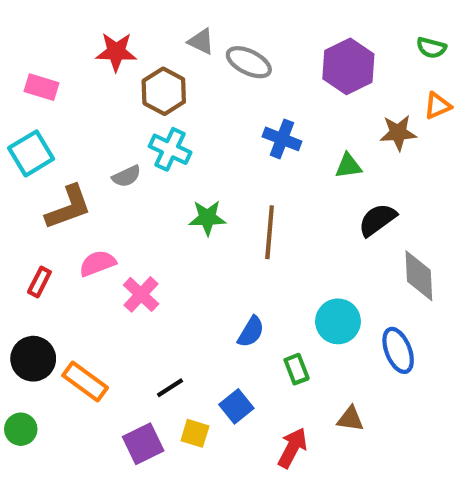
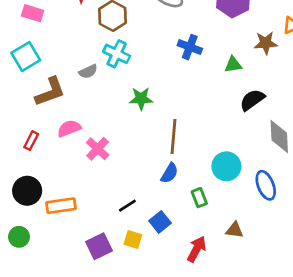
brown line: (270, 232) -> (174, 137), moved
orange rectangle: (85, 382) -> (61, 206), turned -44
black line: (170, 388) -> (127, 206), moved

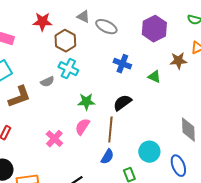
green triangle: (233, 65) -> (154, 77), turned 32
black semicircle: (252, 100) -> (122, 103), moved
pink semicircle: (69, 128) -> (82, 127), moved, turned -36

